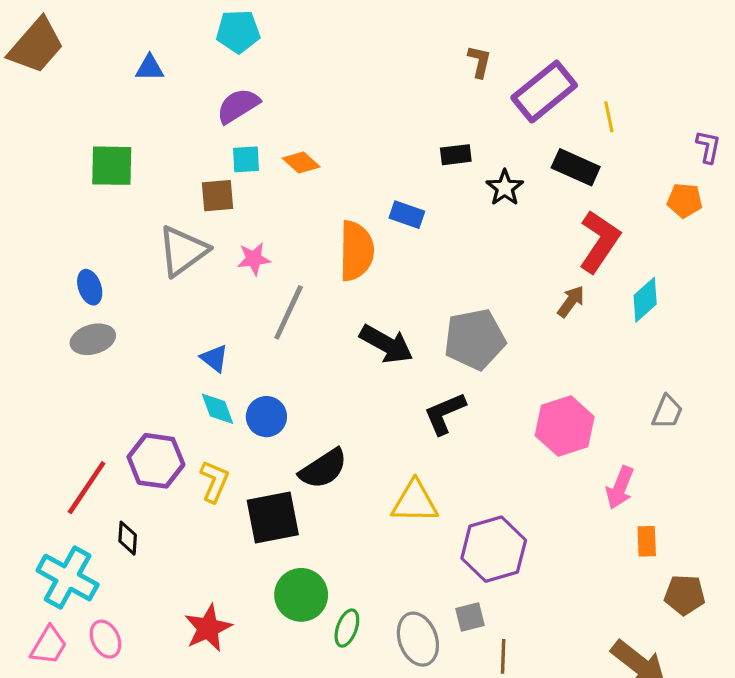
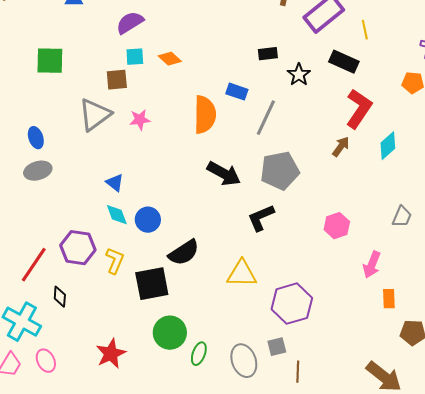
gray line: (289, 312) -> (266, 118), moved
pink hexagon: (565, 426) -> (337, 226), size x0.7

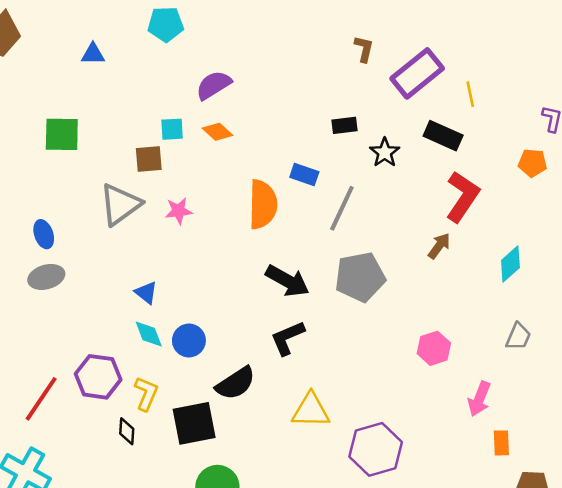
purple semicircle: (130, 23) -> (214, 85), moved
cyan diamond: (388, 146) -> (510, 264), moved
black L-shape: (261, 218) -> (287, 338), moved
black diamond: (60, 297) -> (127, 431), moved

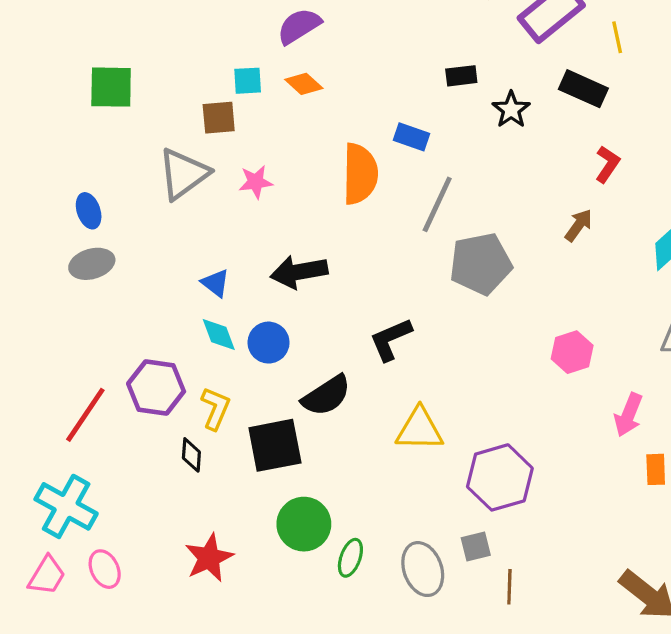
red L-shape: (462, 197) -> (607, 164), size x0.6
gray line: (342, 208) -> (437, 204), moved
black arrow: (287, 281) -> (299, 272), moved, turned 141

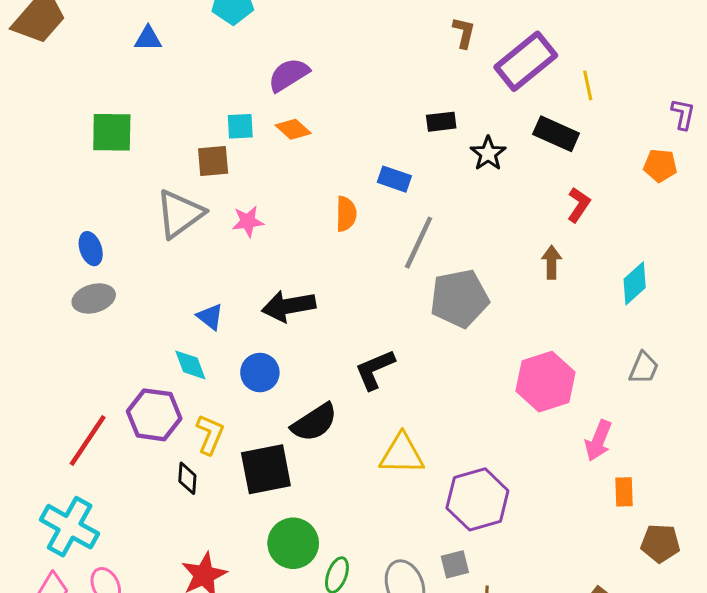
orange semicircle: (360, 174) -> (346, 214), size x0.6
brown arrow: (579, 225) -> (552, 262), turned -36
cyan diamond: (219, 334) -> (190, 365), moved
pink hexagon: (572, 352) -> (545, 382), size x1.5

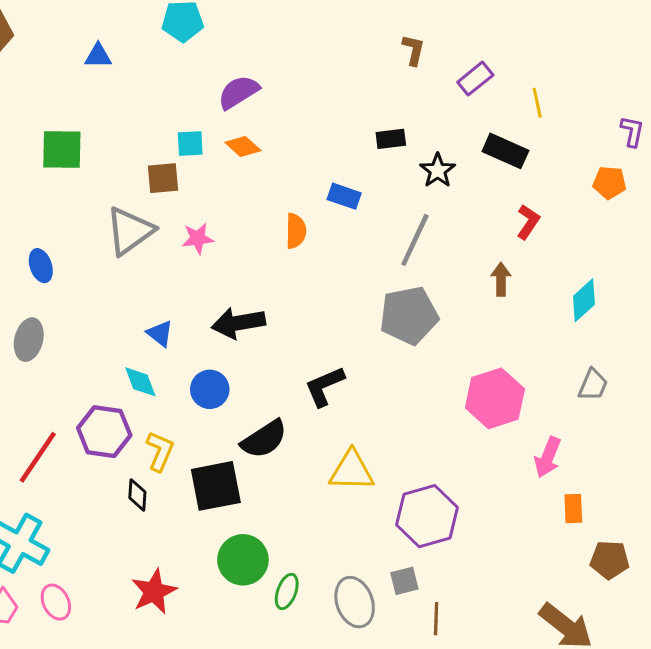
purple rectangle: (526, 61) -> (475, 79), size x0.6
gray line: (419, 243) -> (415, 240), moved
gray ellipse: (94, 298) -> (29, 340), moved, turned -60

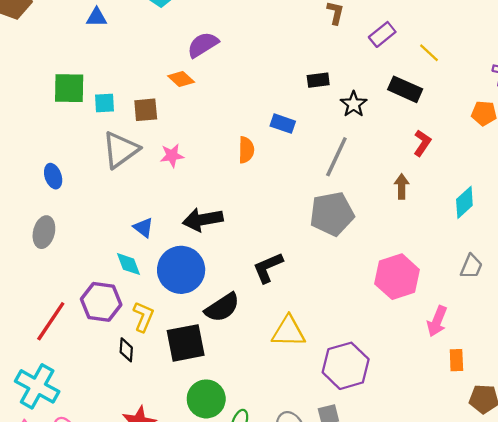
yellow line: (537, 103) -> (429, 53), turned -35
cyan square: (190, 143) -> (105, 103), moved
orange diamond: (243, 146) -> (181, 79), moved
blue circle: (210, 389) -> (181, 270), size x1.6

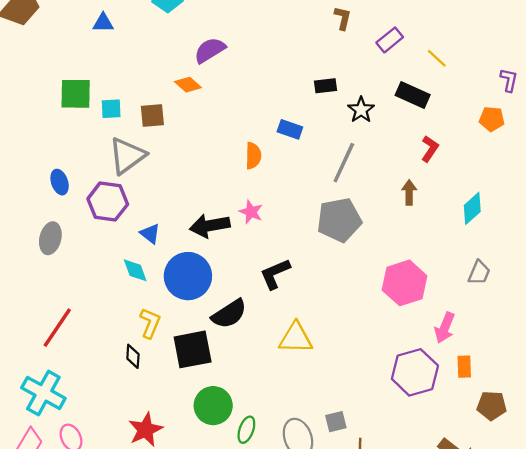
pink star: (172, 156) -> (251, 212), moved, turned 30
purple hexagon: (101, 302) -> (108, 202), moved
purple hexagon: (346, 366) -> (415, 372), moved

